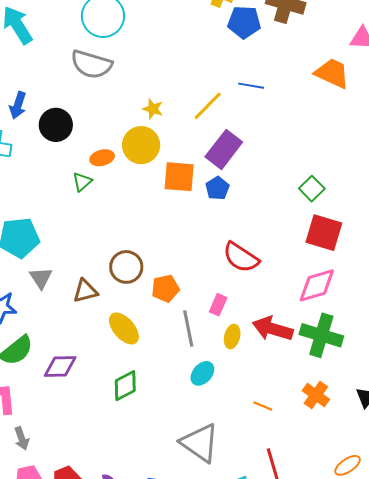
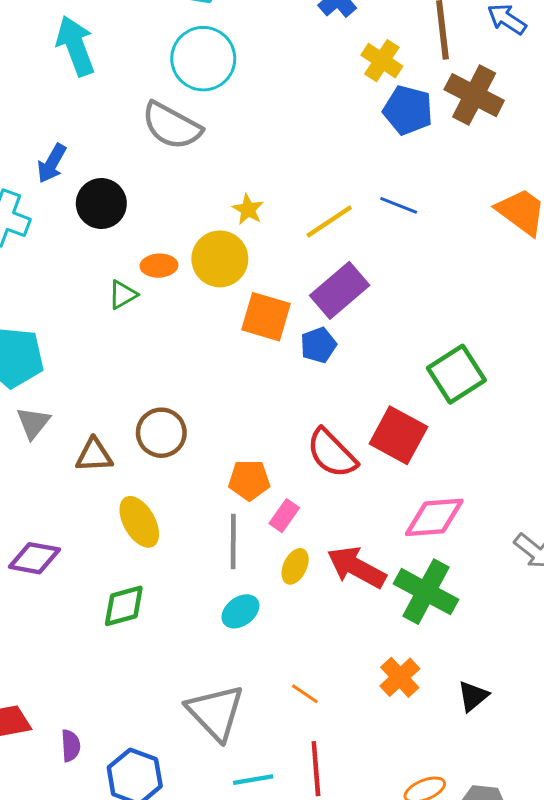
green square: (312, 189) -> (456, 374), size x1.5
red square: (324, 233) -> (398, 435), moved
orange pentagon: (165, 288) -> (249, 480), moved
orange line: (263, 406) -> (305, 694), moved

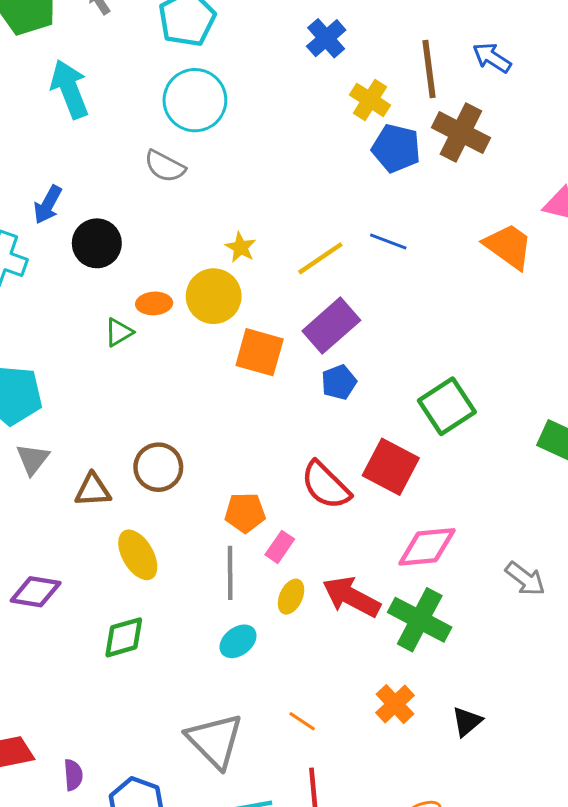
gray semicircle: (172, 126) -> (165, 166), size x0.7
blue pentagon: (318, 345) -> (339, 382), moved

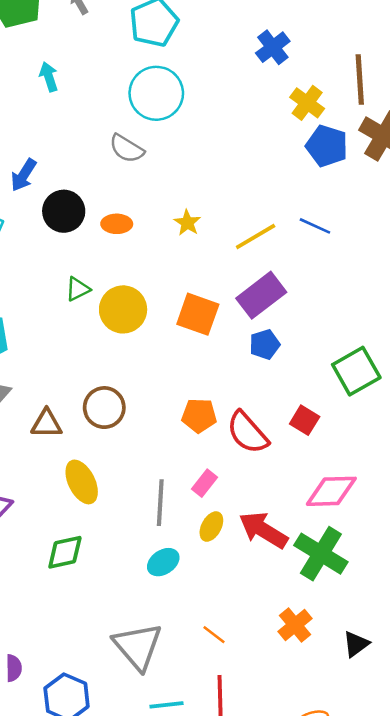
cyan arrow: (70, 89) -> (49, 77), size x0.6
yellow circle: (214, 296) -> (123, 309), moved
orange ellipse: (154, 303) -> (117, 224), moved
red square: (391, 467) -> (305, 420), size x0.6
orange pentagon: (245, 513) -> (199, 416), moved

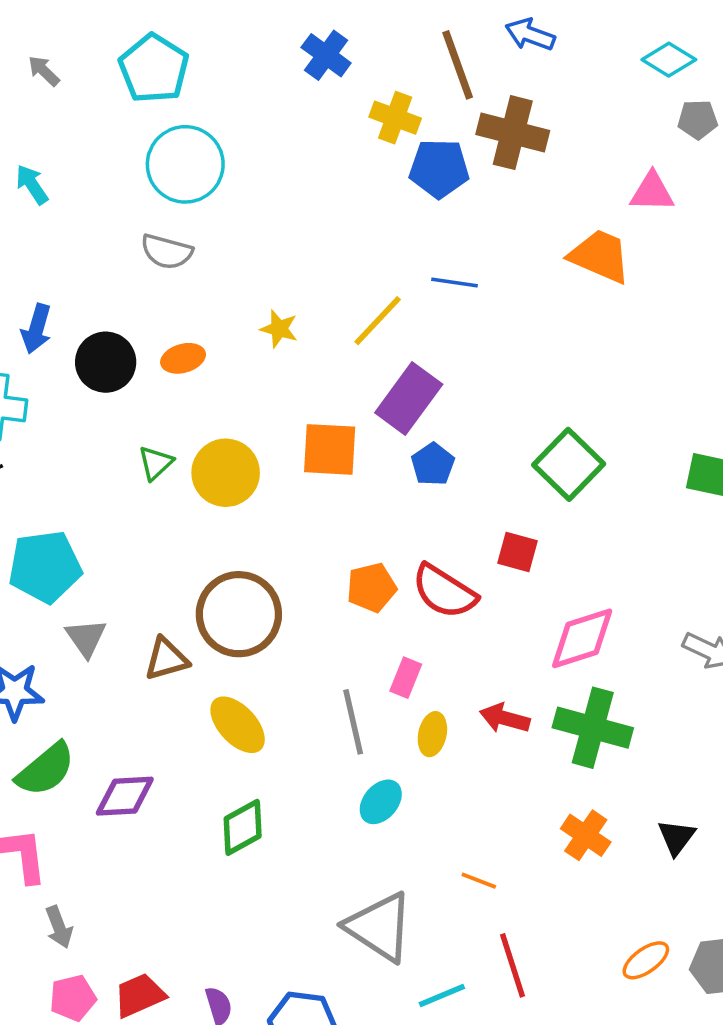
brown circle: (104, 408) -> (239, 614), size x1.4
red arrow: (263, 530) -> (505, 718), size x0.7

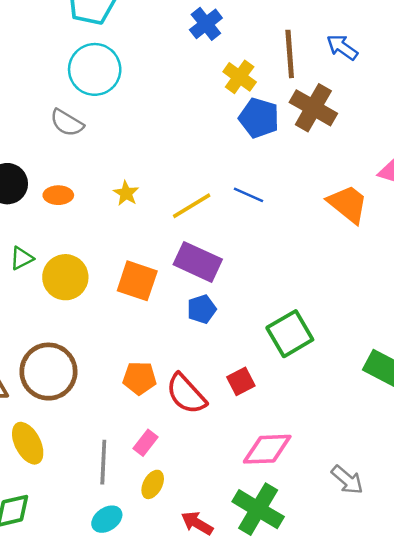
purple rectangle: (409, 398) -> (198, 262), turned 63
red square: (518, 552) -> (241, 381), turned 32
red arrow: (505, 718) -> (197, 523), moved

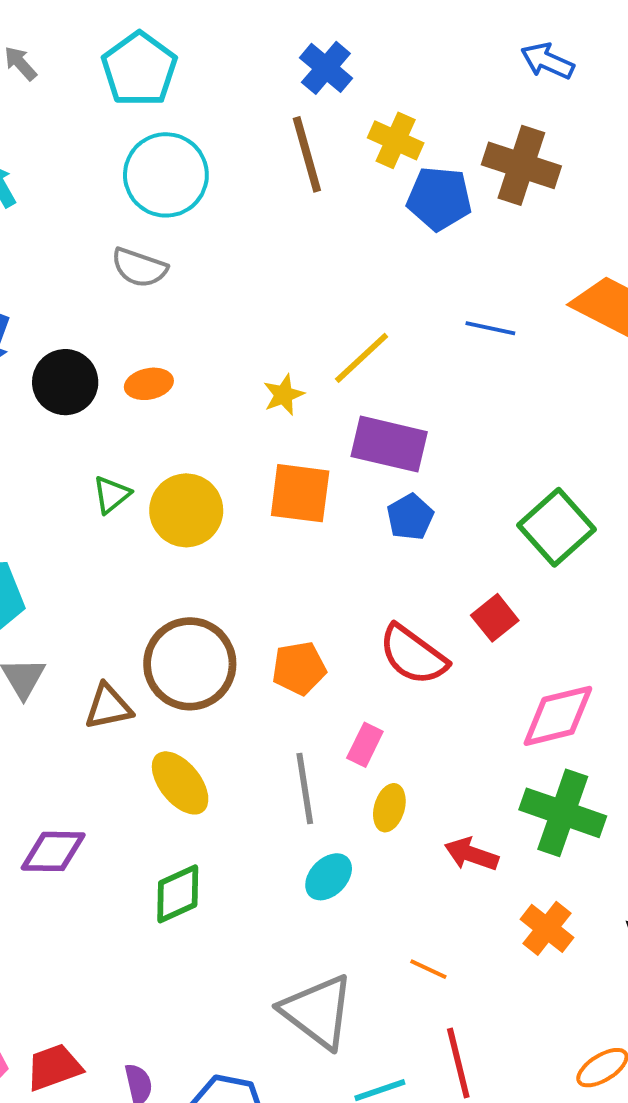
brown line: (290, 54) -> (307, 154), moved
yellow star: (126, 193) -> (284, 395), moved, turned 30
blue line: (248, 195) -> (490, 328), moved
orange pentagon: (139, 378) -> (299, 668), moved

